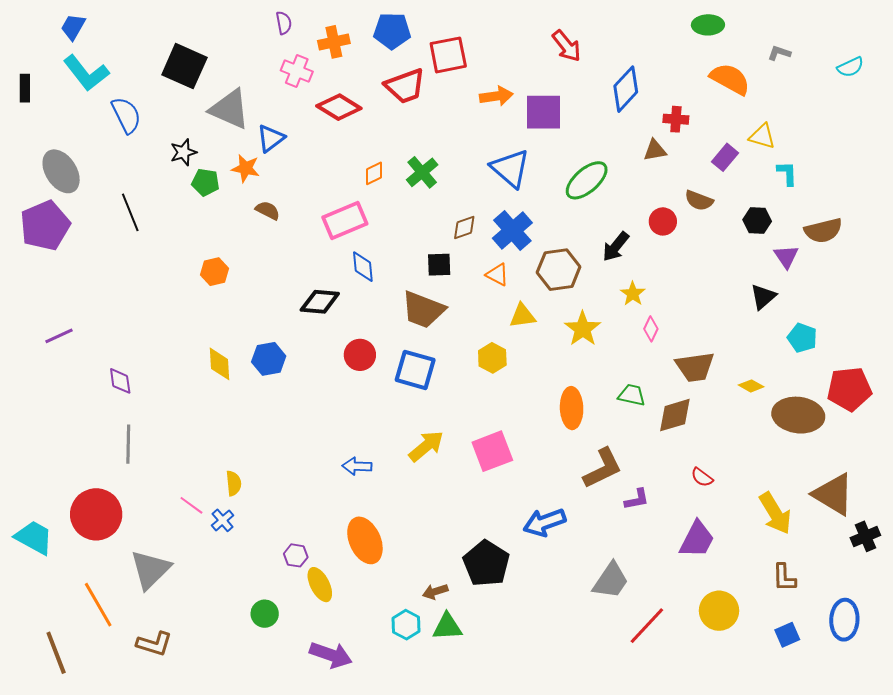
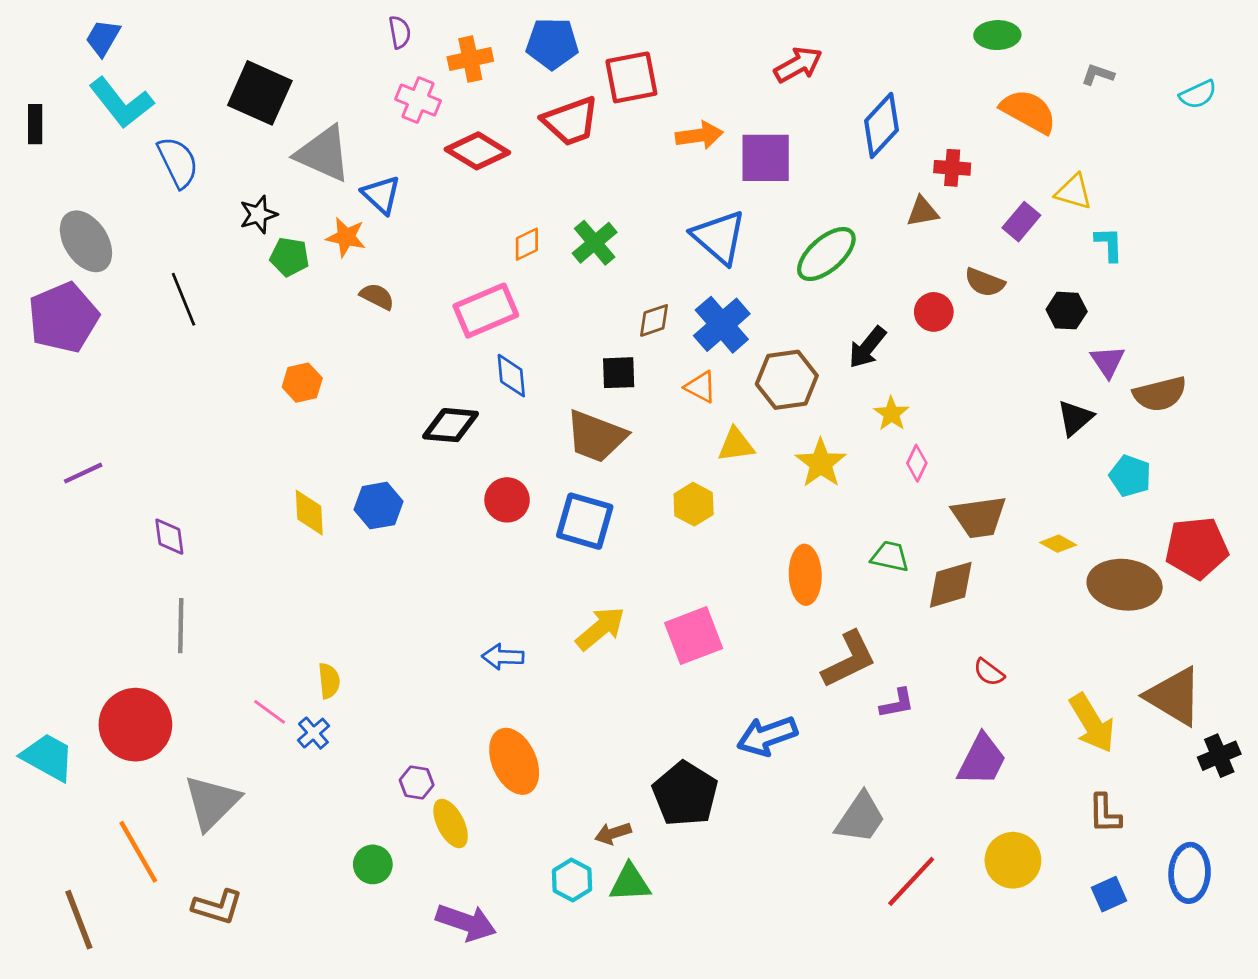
red arrow: (567, 46) -> (798, 65), turned -80
blue triangle: (271, 138) -> (381, 195), turned -40
brown semicircle: (823, 231) -> (1160, 394), moved

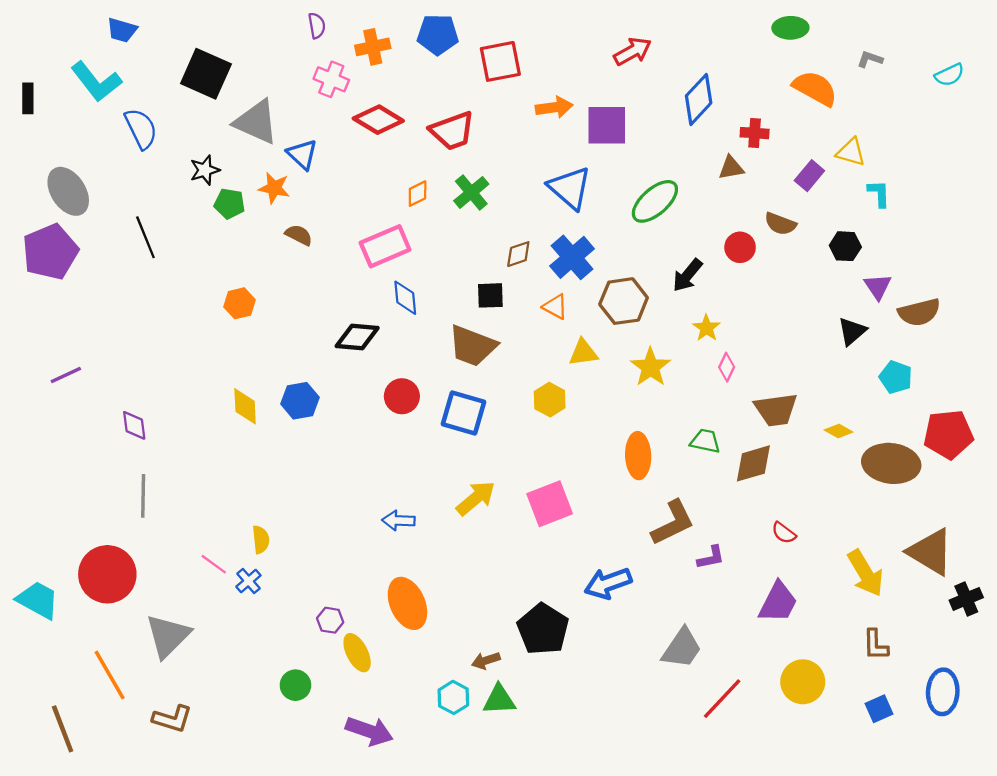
blue trapezoid: (103, 38) -> (122, 30), moved, turned -104
red trapezoid: (571, 121) -> (452, 131), moved

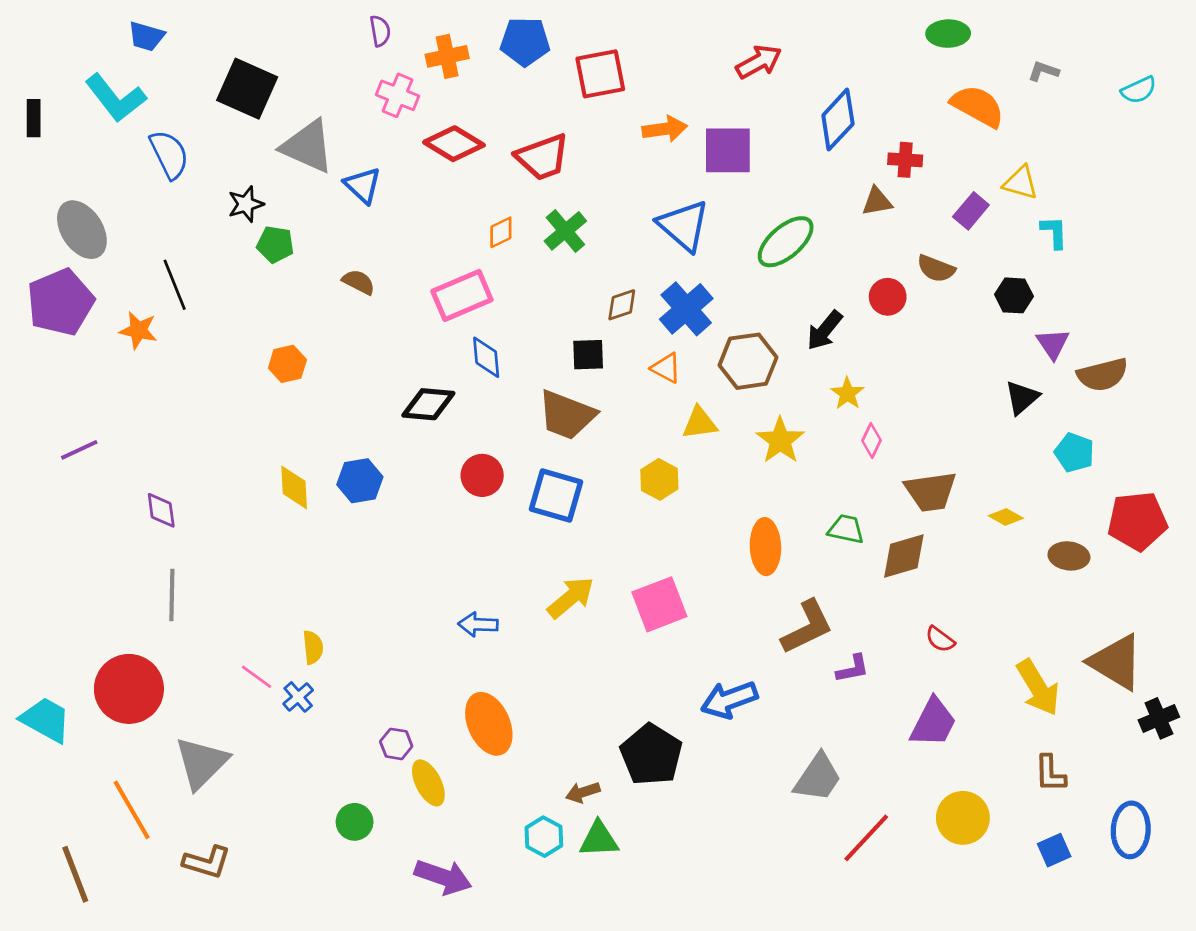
orange star: (274, 188) -> (138, 330), moved
brown ellipse: (891, 463) -> (1069, 556), size x0.6

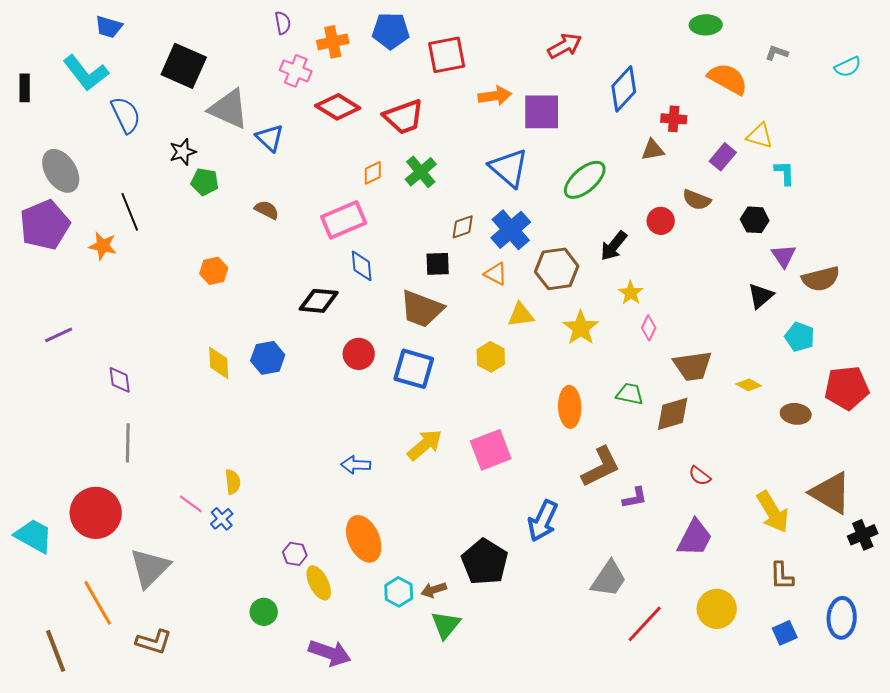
blue arrow: (729, 700) -> (543, 521), turned -45
cyan hexagon: (544, 837) -> (399, 592), moved
green triangle: (599, 839) -> (446, 625), turned -48

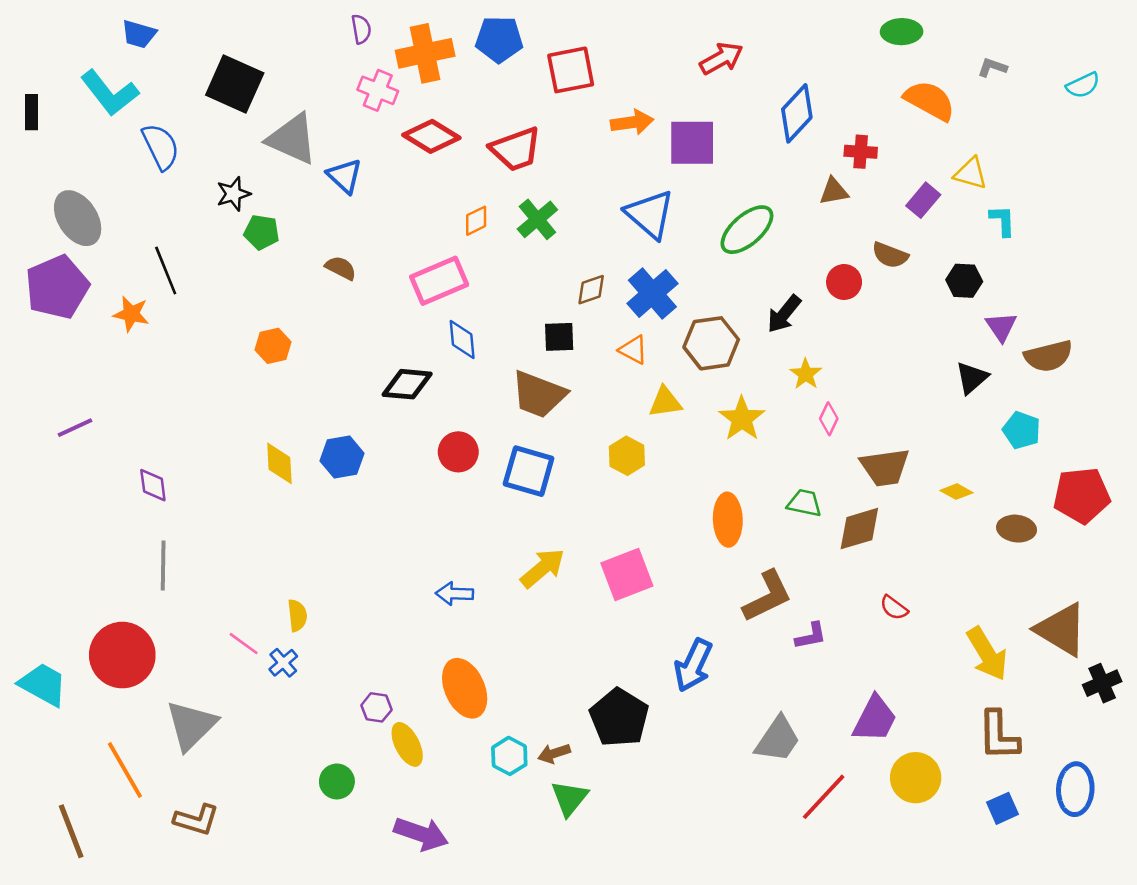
orange cross: (333, 42) -> (425, 53), size x1.4
purple trapezoid: (695, 538) -> (875, 719), moved
brown L-shape: (782, 576) -> (999, 736), size x1.4

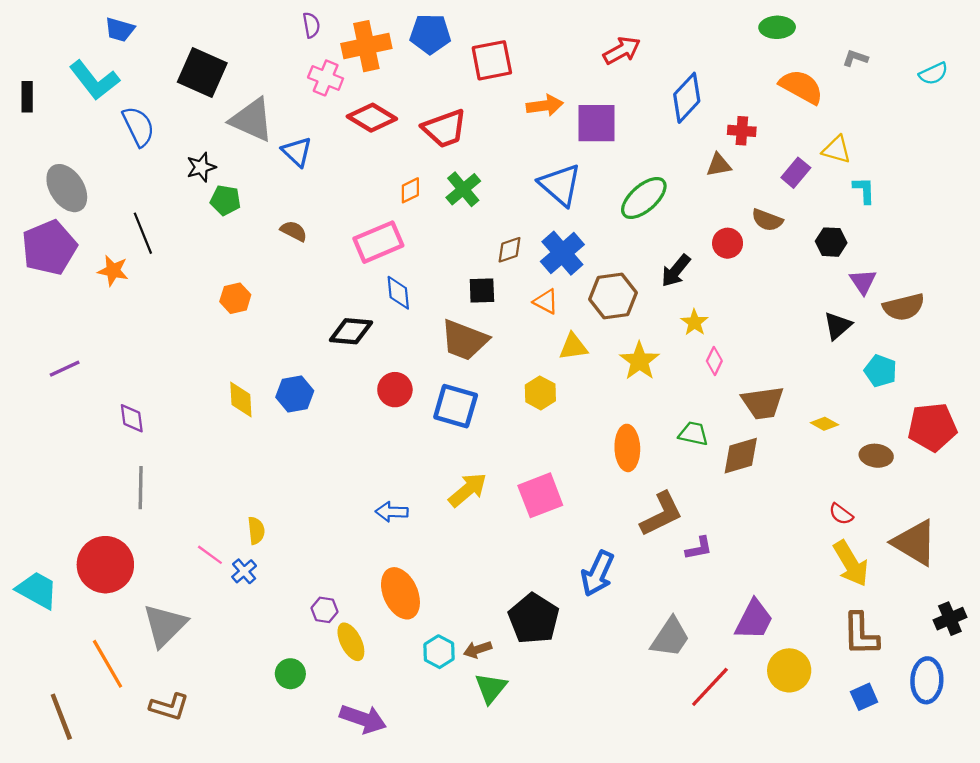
red semicircle: (894, 608) -> (841, 514), moved
black cross: (1102, 683) -> (950, 619), moved

